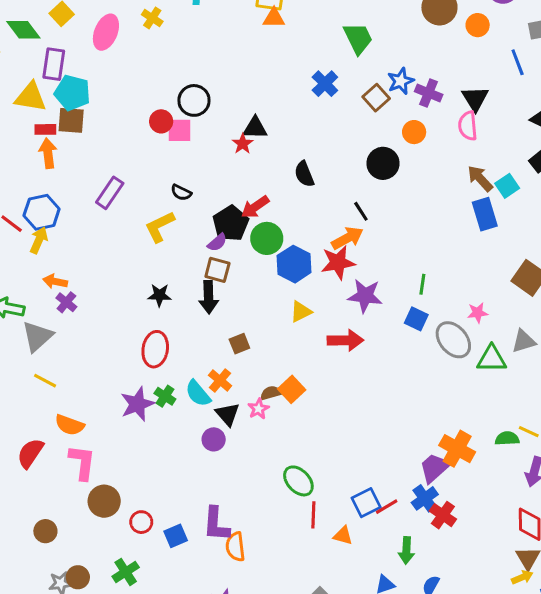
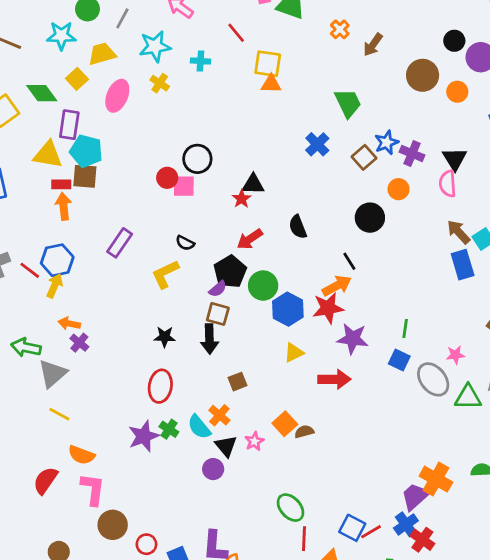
red arrow: (255, 207) -> (250, 239), moved
brown semicircle: (271, 393) -> (304, 432), moved
blue square: (366, 503) -> (352, 528), turned -36

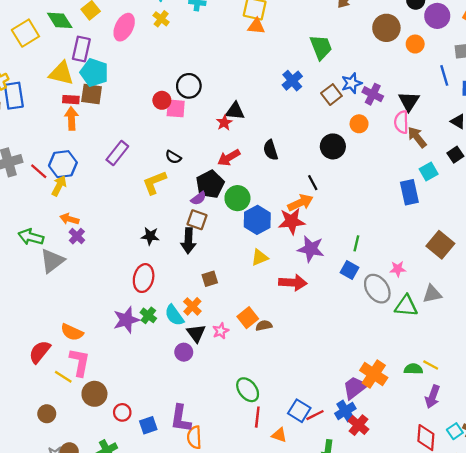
brown arrow: (459, 232) -> (417, 137), moved
yellow line: (59, 414) -> (63, 377), moved

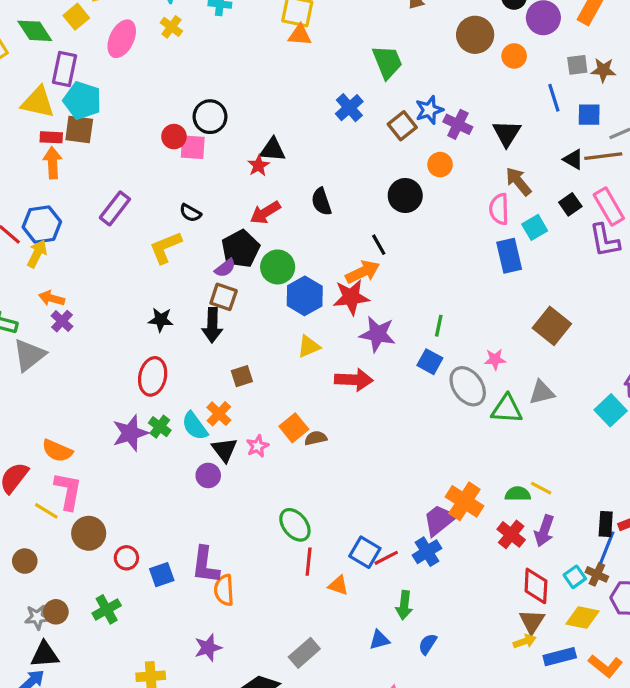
pink semicircle: (401, 122) -> (499, 209), moved
red cross: (359, 425) -> (511, 534), moved

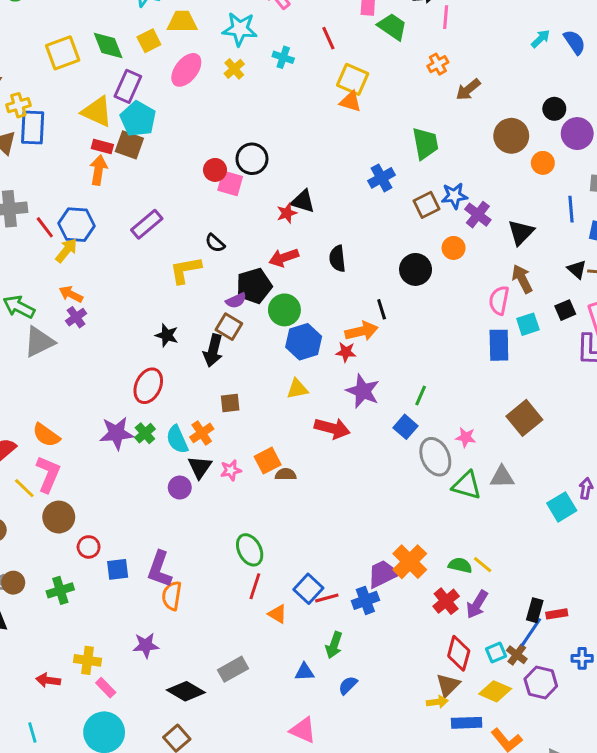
red star: (351, 297) -> (346, 352), size x0.6

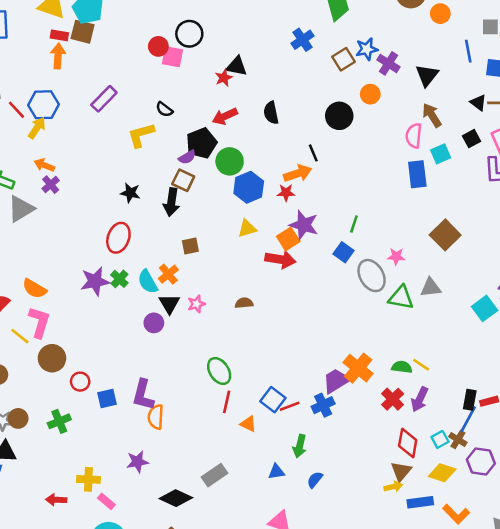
orange square: (268, 461) -> (288, 239), moved

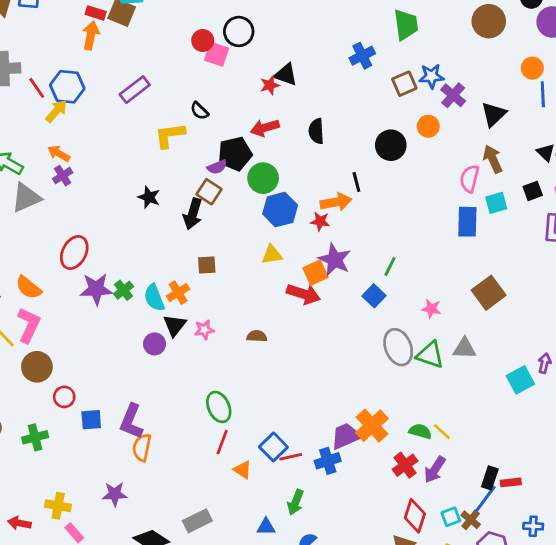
orange circle: (440, 14) -> (532, 68), moved
red ellipse: (118, 238) -> (74, 252), moved
gray ellipse: (372, 276) -> (398, 347), moved

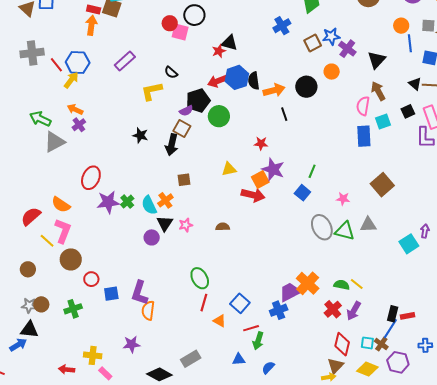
orange arrow: (336, 202) -> (274, 90), moved
blue hexagon: (280, 210) -> (237, 77), moved
red line: (291, 457) -> (251, 328), moved
cyan square: (451, 517) -> (367, 343), turned 32

